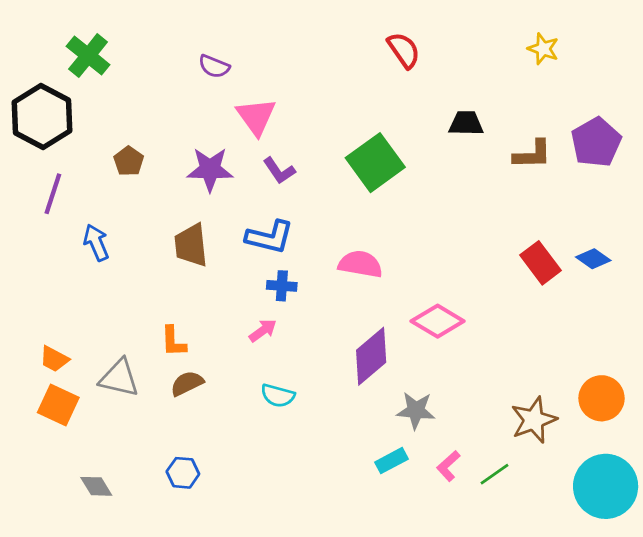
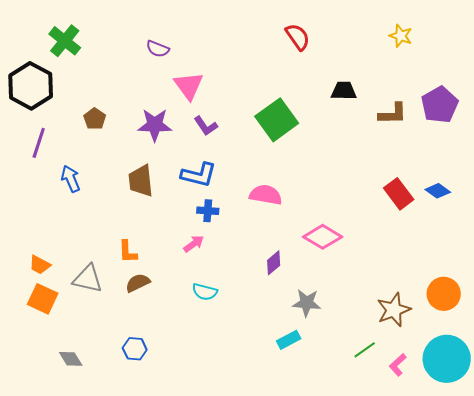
purple diamond: (371, 356) -> (274, 263), size x0.6
pink L-shape: (448, 466) -> (398, 365), moved

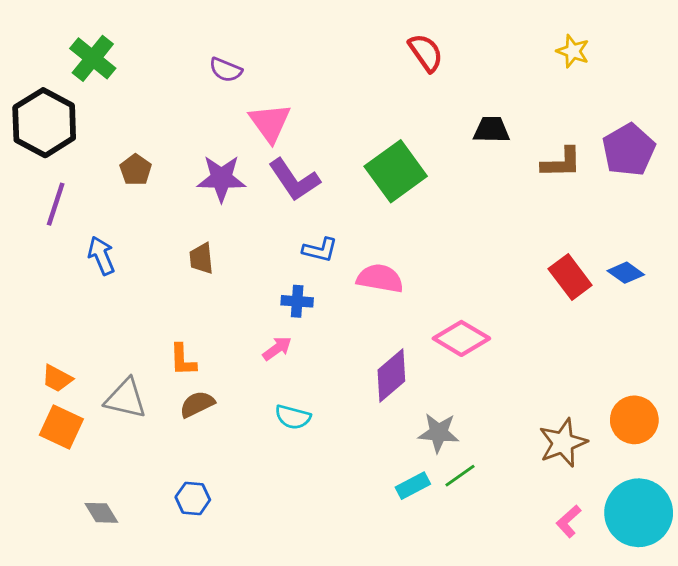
purple L-shape: (206, 126) -> (294, 180), size x1.5
blue L-shape: (199, 175) -> (320, 250), moved, size x0.7
brown trapezoid: (141, 181) -> (201, 258), size x0.7
purple diamond: (274, 263) -> (391, 376), size x1.5
green line: (365, 350) -> (460, 476), moved

